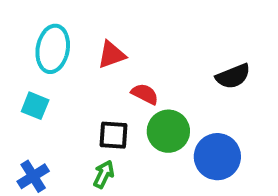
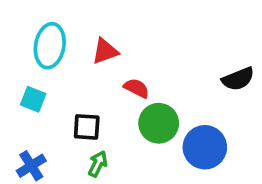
black semicircle: (233, 76) -> (238, 79), moved
black square: (113, 135) -> (87, 127), moved

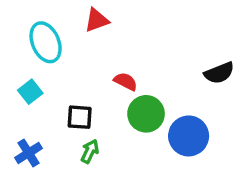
cyan ellipse: (50, 46) -> (46, 42), turned -33
red triangle: (105, 51) -> (97, 20), moved
cyan square: (33, 99) -> (30, 92), turned 30

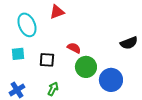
cyan square: (30, 92) -> (18, 54), turned 32
black square: (80, 117) -> (47, 60), moved

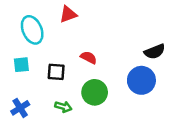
green circle: (86, 67) -> (95, 92), moved
blue circle: (111, 80) -> (141, 80), moved
green arrow: (53, 89) -> (63, 107), turned 80

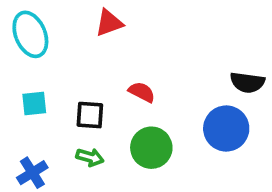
cyan ellipse: (32, 30) -> (30, 34), moved
black semicircle: (155, 51) -> (247, 82), turned 30
green arrow: (63, 107) -> (90, 157), moved

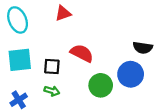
red semicircle: (142, 92) -> (82, 53), size x1.5
cyan square: (34, 104) -> (20, 60), size x1.6
green circle: (151, 148) -> (101, 85), moved

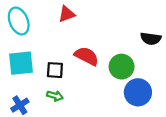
black semicircle: (143, 48) -> (151, 39), moved
blue circle: (131, 74) -> (138, 92), moved
green circle: (101, 85) -> (122, 67), moved

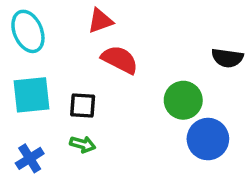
red semicircle: (86, 56) -> (120, 60), moved

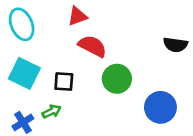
cyan square: (31, 95) -> (24, 73), turned 32
green circle: (183, 100) -> (117, 79), moved
green arrow: (83, 144) -> (52, 111), moved, turned -42

